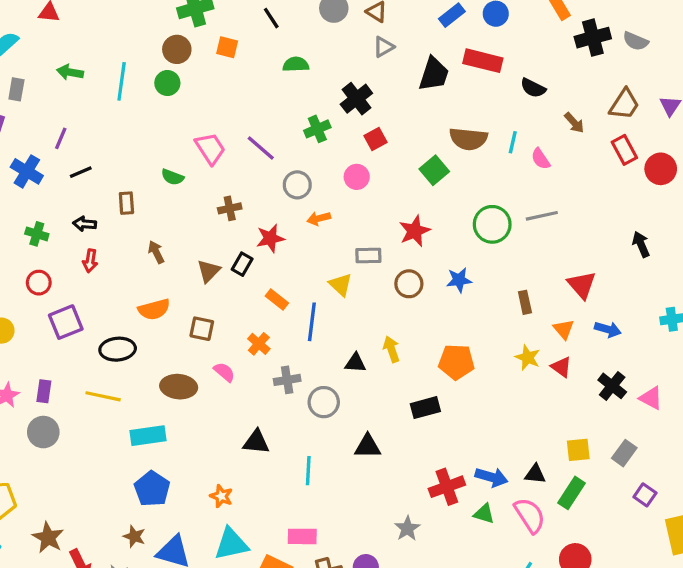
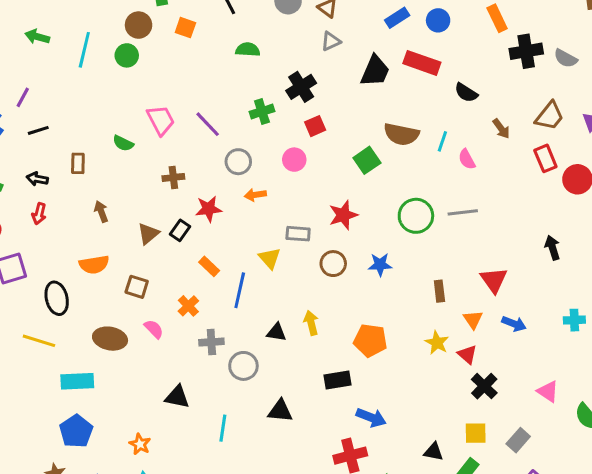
black ellipse: (118, 349) -> (57, 298), turned 76
black cross: (612, 386) -> (484, 386), moved
blue arrow: (491, 477) -> (371, 418), moved

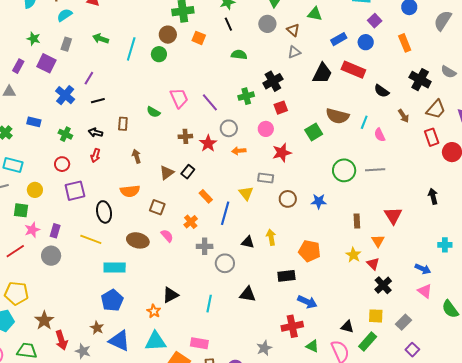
black cross: (526, 51) -> (420, 80), moved, turned 35
red star: (209, 209) -> (208, 143), moved, turned -30
red star: (343, 215) -> (282, 153), moved
blue arrow: (514, 324) -> (423, 269), moved
black triangle: (177, 397) -> (170, 295), moved, turned -42

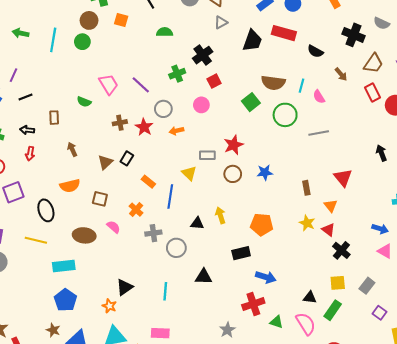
red star: (282, 153) -> (234, 145), moved
green circle: (344, 170) -> (285, 115), moved

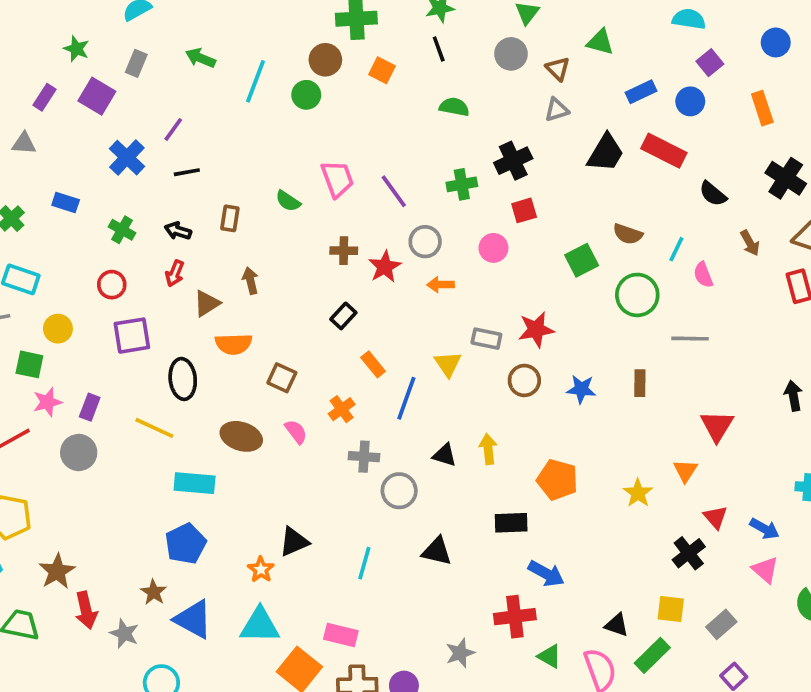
brown semicircle: (273, 83) -> (628, 234), size x0.7
brown triangle: (105, 162) -> (207, 303), moved
brown rectangle: (306, 188) -> (640, 383), moved
red triangle: (328, 230) -> (715, 517), moved

